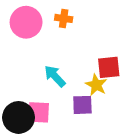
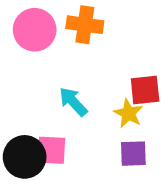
orange cross: (64, 18) -> (85, 25), size x1.5
purple square: (82, 105) -> (133, 154), moved

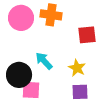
red square: (145, 90) -> (87, 35), moved
black circle: (25, 157) -> (19, 75), moved

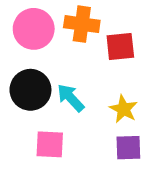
red square: (87, 35) -> (120, 47), moved
black circle: (19, 75) -> (30, 90), moved

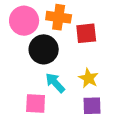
black circle: (30, 90) -> (44, 49), moved
cyan arrow: (71, 98) -> (55, 83), moved

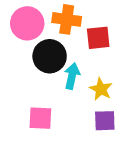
cyan arrow: (55, 83) -> (72, 76), moved, turned 55

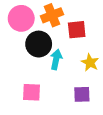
orange cross: (67, 19) -> (52, 15), turned -30
yellow star: (101, 89) -> (90, 63), moved

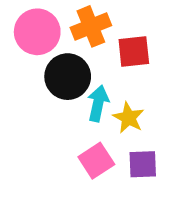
yellow star: (90, 63) -> (128, 118), moved
pink square: (31, 92) -> (96, 161), moved, turned -36

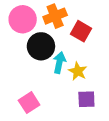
red square: (134, 51) -> (81, 31), turned 36
pink square: (96, 161) -> (29, 103), moved

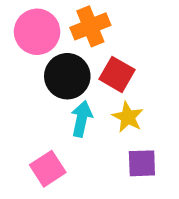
red square: (81, 31) -> (117, 74), moved
cyan arrow: (59, 63) -> (81, 119), moved

